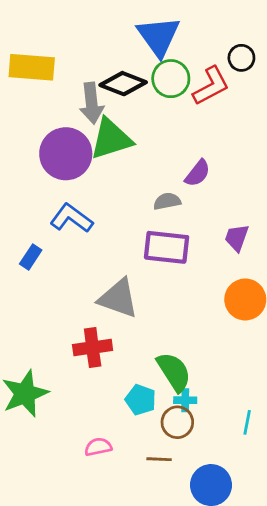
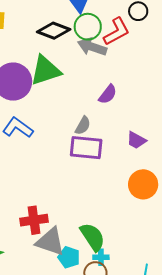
gray arrow: (92, 103) -> (92, 47), moved, turned 116
gray semicircle: (167, 201) -> (83, 126), moved, turned 132
purple trapezoid: (237, 238) -> (136, 140), turned -80
gray triangle: (118, 298) -> (50, 242), moved

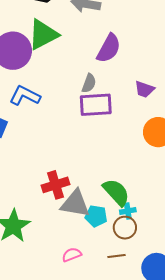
purple semicircle: (108, 94) -> (109, 48), size x1.4

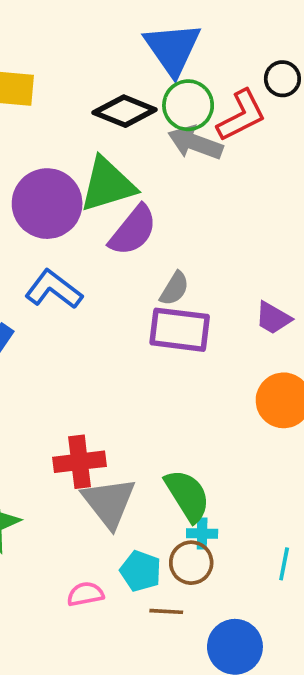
purple semicircle: (109, 48) -> (133, 231), moved
gray triangle: (75, 204) -> (109, 502), turned 32
cyan pentagon: (96, 216) -> (141, 571), moved

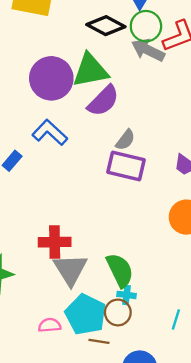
cyan pentagon: (141, 571) -> (86, 314), size x1.6

